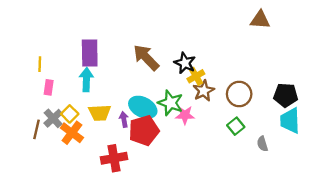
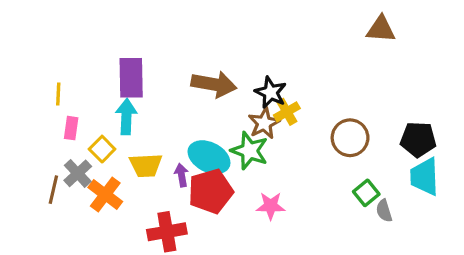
brown arrow: (146, 57) -> (214, 84), turned 144
brown star: (204, 91) -> (264, 123), moved
yellow square: (70, 114) -> (102, 149), moved
pink star: (185, 115) -> (271, 206), moved
green square: (236, 126) -> (366, 193), moved

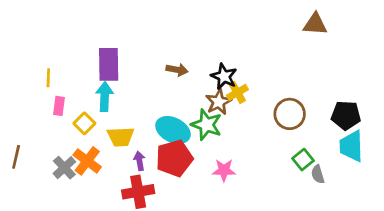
brown arrow: (214, 84) -> (177, 70), size x0.6
gray cross: (78, 173) -> (64, 168), moved
purple arrow: (181, 175) -> (139, 161), moved
brown line: (53, 190) -> (16, 157), moved

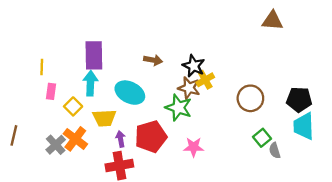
brown star: (219, 102) -> (189, 88), turned -30
cyan ellipse: (173, 130) -> (130, 93), moved

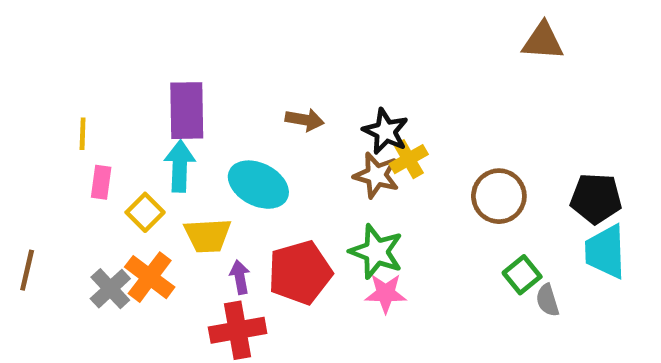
green star: (179, 108) -> (376, 252), moved

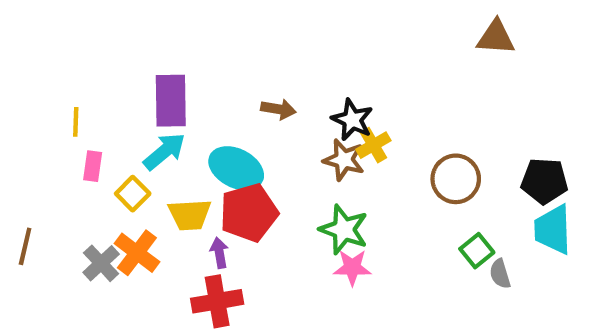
cyan arrow: (180, 166) -> (164, 151), turned 48
red pentagon: (300, 272) -> (249, 213), moved

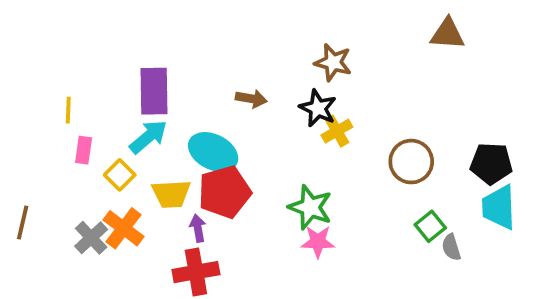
brown star: (344, 160) -> (333, 62), moved

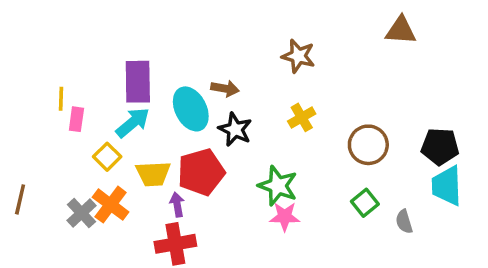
black star: (318, 108) -> (235, 129), moved
pink rectangle: (84, 150) -> (76, 119), moved
cyan ellipse: (213, 152) -> (191, 109), moved, turned 36
green square: (430, 226) -> (365, 203), moved

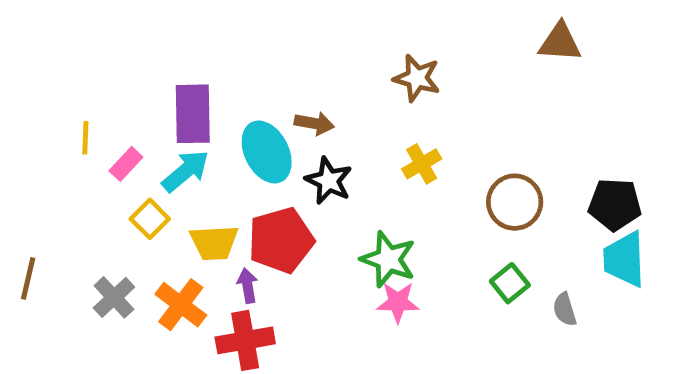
pink rectangle: (76, 119) -> (126, 164), moved, turned 35
orange cross: (111, 205) -> (181, 305), moved

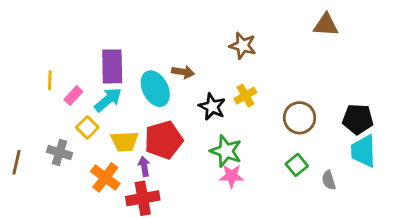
black star: (329, 181) -> (212, 107), moved
gray cross: (114, 297) -> (60, 152), moved, turned -30

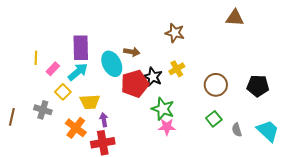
red pentagon: (164, 140) -> (135, 84), moved
cyan trapezoid: (363, 151) -> (268, 131), moved, turned 135

